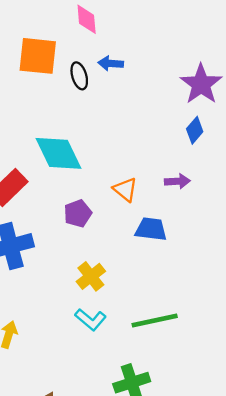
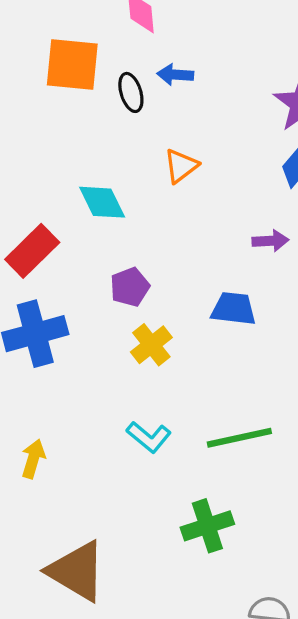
cyan diamond: (58, 153) -> (102, 202), size x0.7
orange triangle: (125, 190) -> (181, 166), moved, turned 44
yellow cross: (91, 276) -> (151, 345), moved

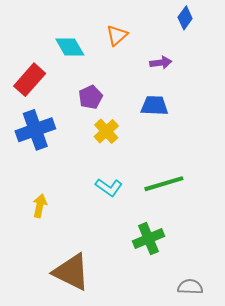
orange triangle: (181, 166) -> (117, 35), moved
purple arrow: (270, 241) -> (161, 63), moved

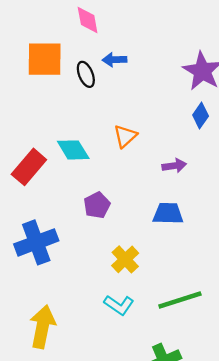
red rectangle: (30, 80) -> (29, 167), moved
yellow cross: (106, 131) -> (125, 259), moved
yellow arrow: (40, 206) -> (43, 327), size x1.6

